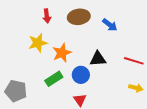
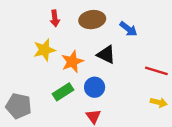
black triangle: (98, 59) -> (106, 55), moved, turned 30

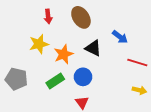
brown ellipse: (92, 20) -> (81, 17), turned 65
blue arrow: (128, 29) -> (120, 37), moved
gray pentagon: (19, 106) -> (16, 79), moved

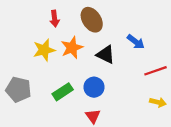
orange star: (64, 54) -> (72, 48), moved
red line: (137, 62) -> (156, 71), turned -36

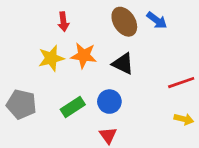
brown ellipse: (92, 20) -> (124, 22), moved
blue arrow: (136, 42) -> (157, 20), moved
orange star: (72, 48) -> (84, 56), turned 30

